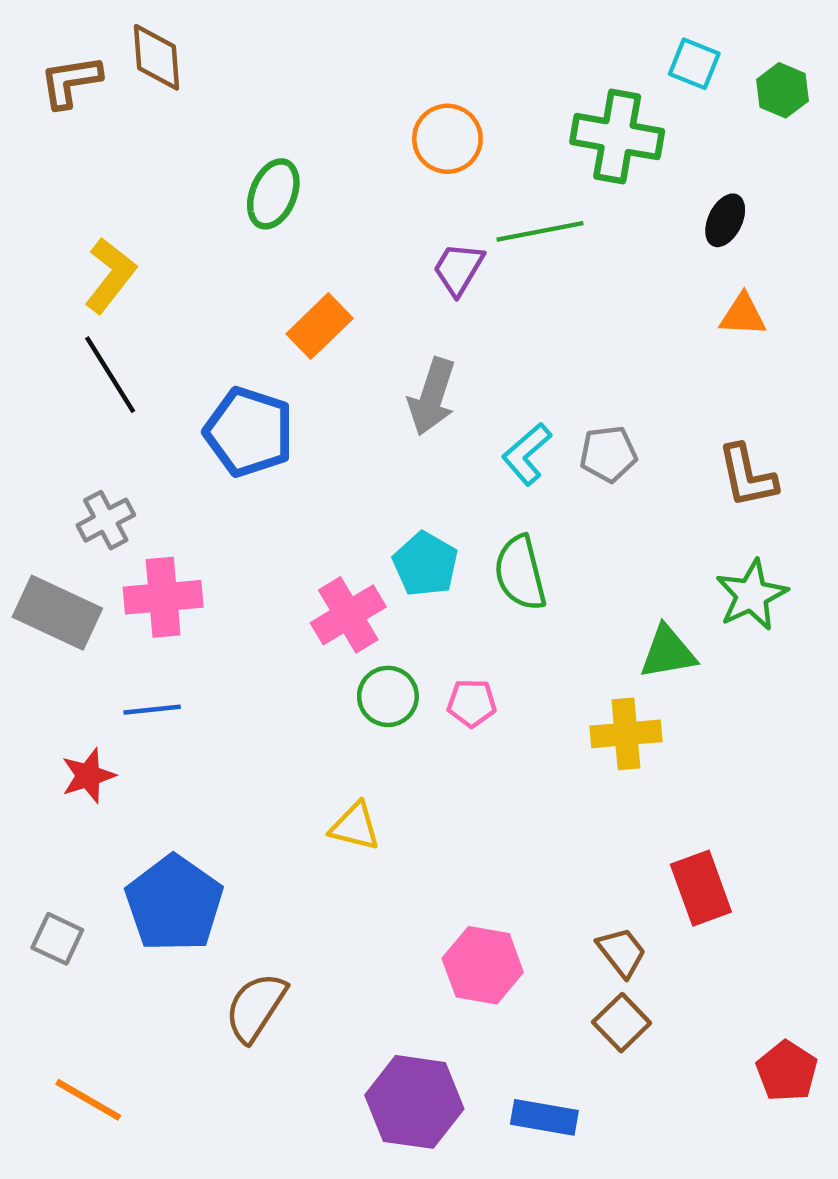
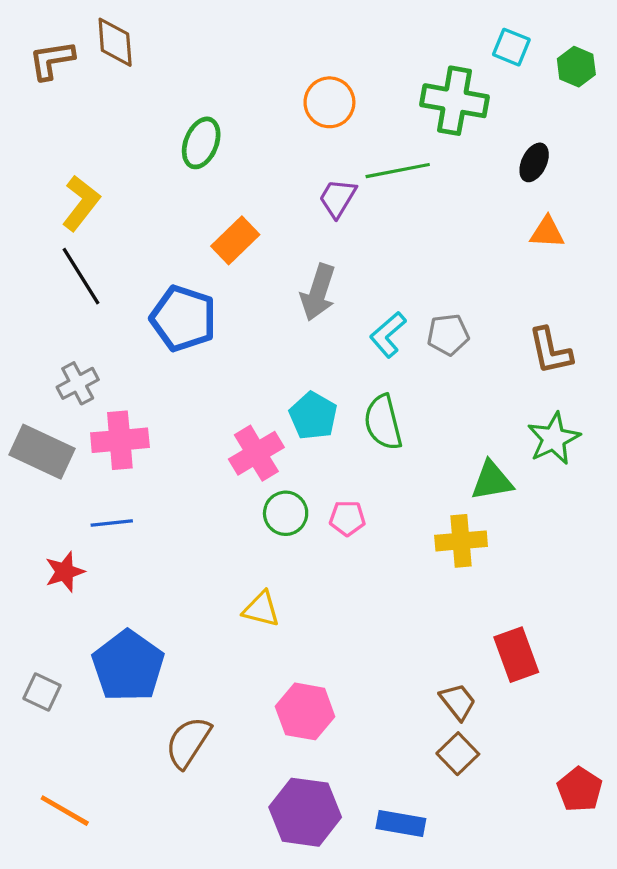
pink hexagon: (483, 965) -> (305, 711), moved

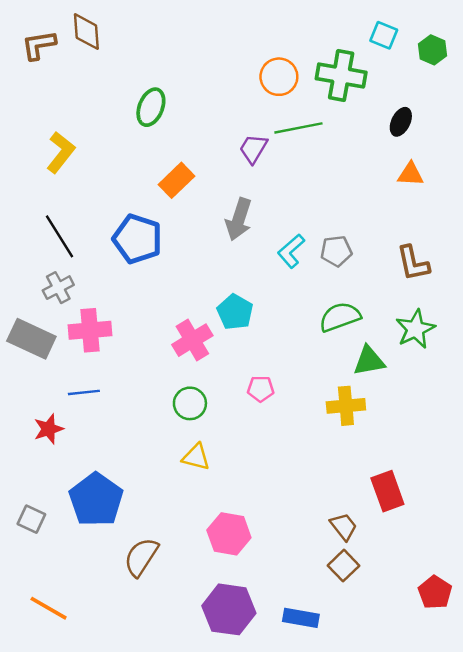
orange circle: (329, 102) -> (279, 77), moved
black line: (81, 276) -> (59, 236), moved
green semicircle: (383, 422) -> (340, 317), moved, turned 84
green circle: (286, 513) -> (190, 403), moved

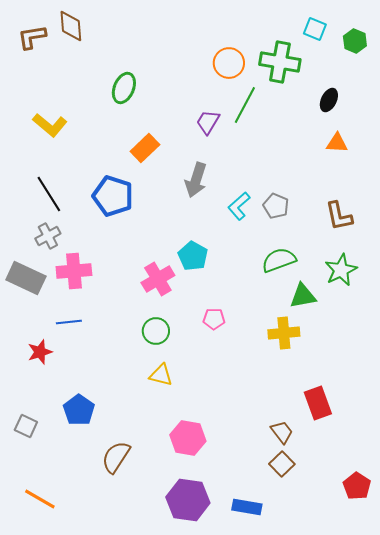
green line: (298, 128) -> (245, 105), turned -51
yellow L-shape: (61, 152) -> (50, 125), turned 92
gray pentagon: (336, 251) -> (276, 206), turned 30
blue pentagon: (96, 500) -> (79, 410), size x0.7

